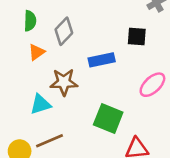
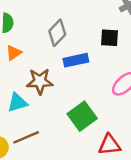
gray diamond: (64, 31) -> (57, 33), moved
green square: (108, 119) -> (82, 116), turned 32

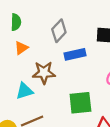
green square: (82, 116) -> (80, 103), turned 30

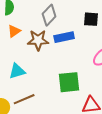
brown star: (44, 73) -> (38, 40), moved

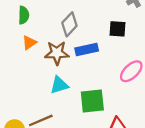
cyan triangle: (17, 71) -> (59, 85), moved

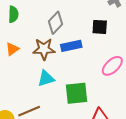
orange triangle: (29, 43) -> (12, 49), moved

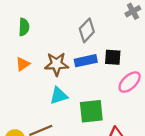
gray diamond: (55, 23) -> (87, 30), moved
black square: (100, 27) -> (113, 57), moved

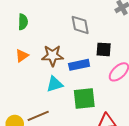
gray diamond: (87, 30) -> (80, 25), turned -55
blue rectangle: (86, 61) -> (79, 65), moved

